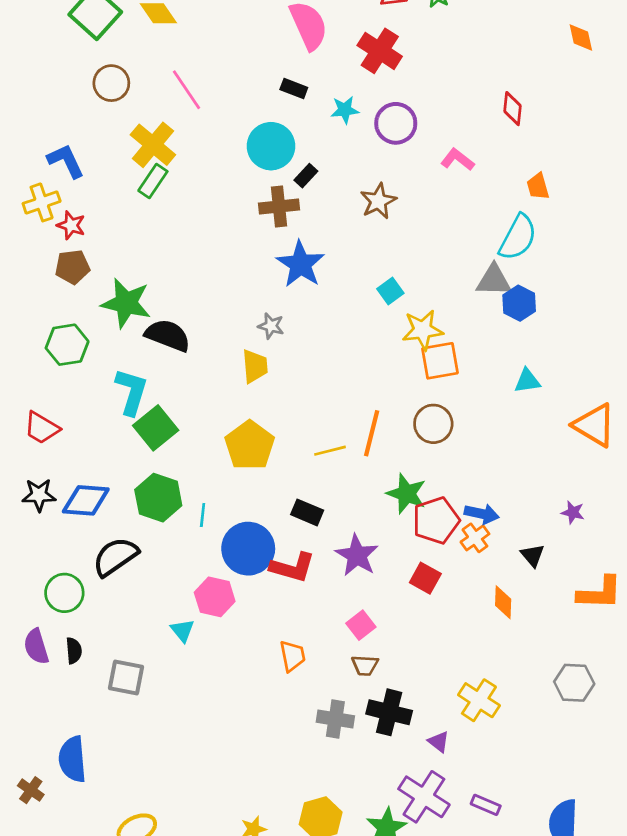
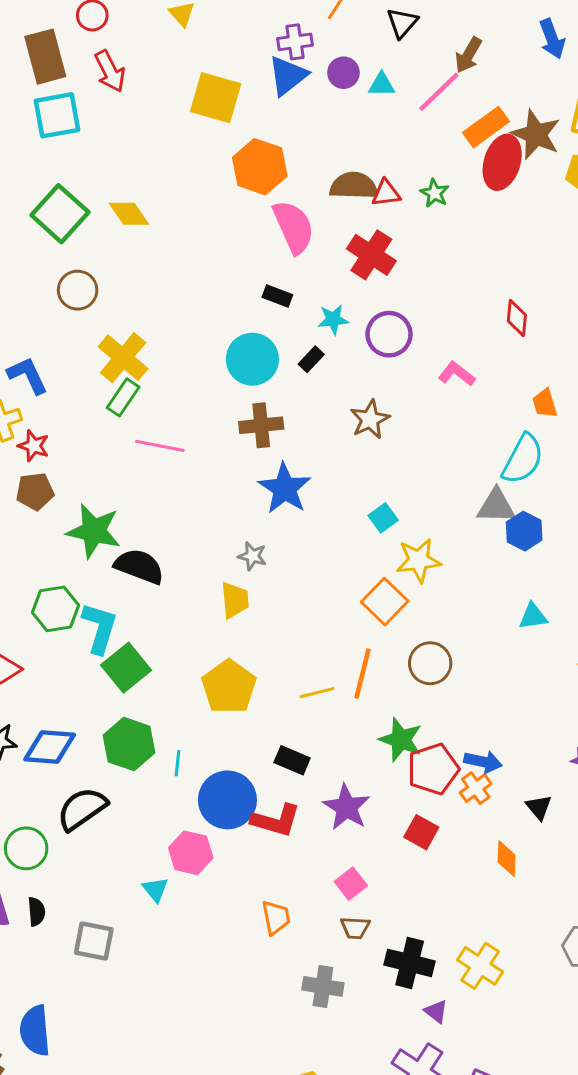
pink line: (186, 90) -> (160, 446), moved, turned -45
black rectangle: (306, 176) -> (311, 359), moved
green hexagon: (67, 345) -> (56, 609), moved
orange square: (440, 361) -> (385, 602), moved, turned -36
black cross: (389, 712) -> (410, 963), moved

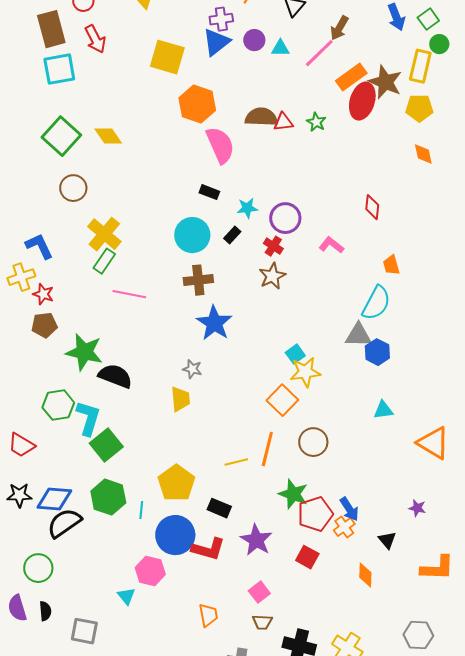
red cross: (371, 255) -> (273, 246), moved, size x0.6
cyan square: (383, 518) -> (295, 354), moved
yellow pentagon: (229, 687) -> (176, 483), moved
blue arrow: (483, 762) -> (349, 509), turned 45
black semicircle: (82, 809) -> (64, 523), moved

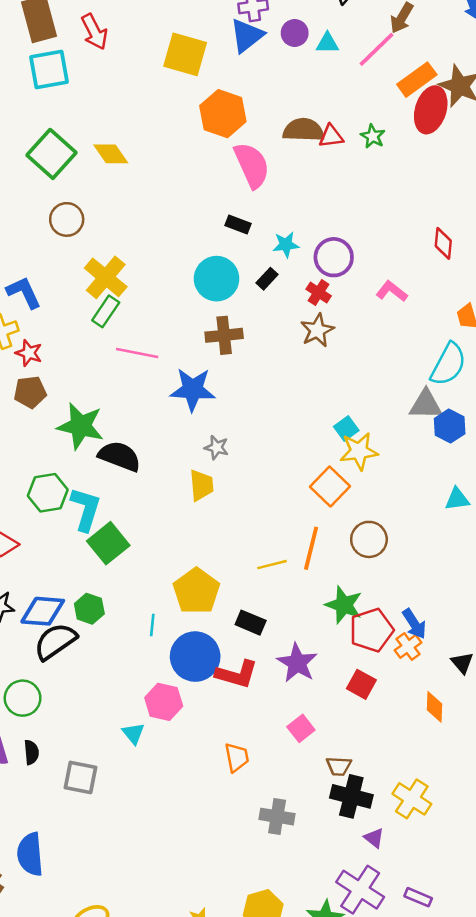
blue star: (214, 323) -> (193, 389), moved, turned -30
green hexagon: (108, 497) -> (89, 609), moved, size x0.7
brown trapezoid: (262, 622) -> (339, 766), moved

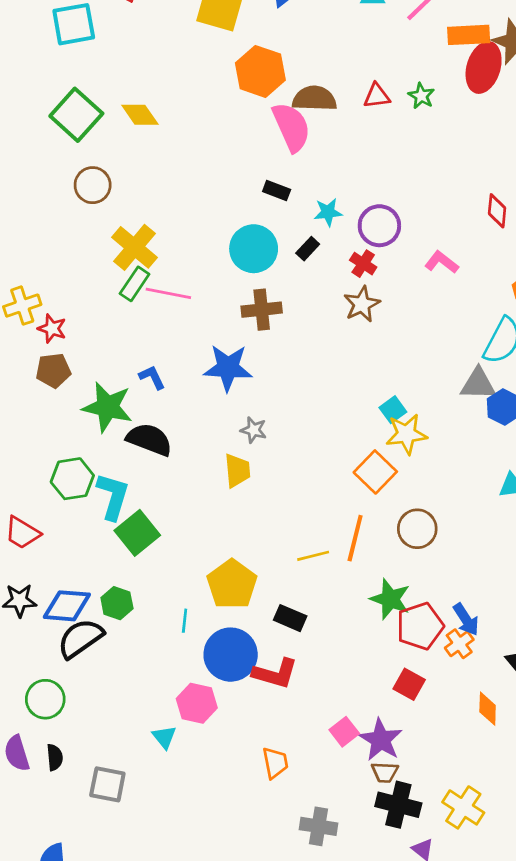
orange rectangle: (417, 80) -> (469, 35), turned 33
brown semicircle: (303, 130) -> (314, 99), moved
blue L-shape: (24, 292) -> (152, 377), moved, size x0.7
pink line: (137, 353) -> (168, 293), moved
purple star: (297, 663) -> (381, 740), moved

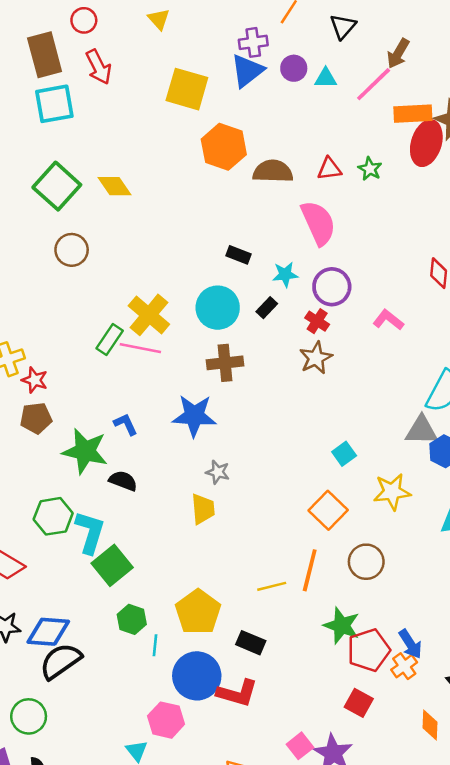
pink semicircle: (291, 127) -> (318, 223), moved
yellow cross: (135, 247) -> (149, 315), moved
yellow star: (406, 434) -> (392, 492), moved
black semicircle: (149, 439) -> (123, 481), size x0.7
green hexagon: (117, 603) -> (132, 619), moved

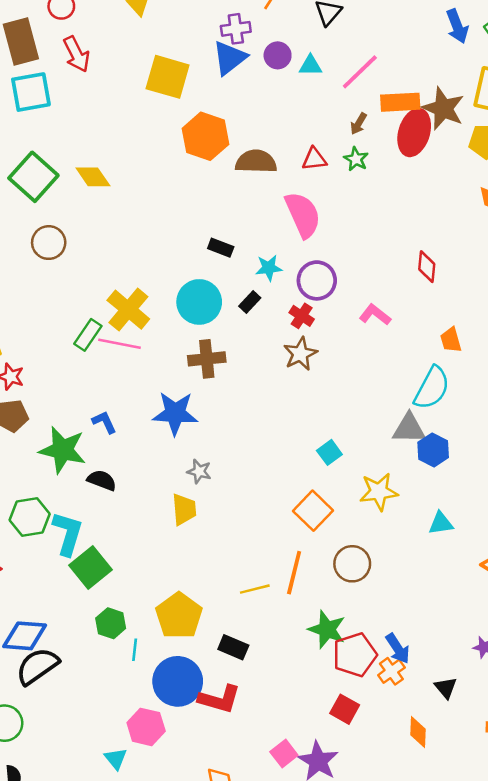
brown arrow: (398, 53) -> (359, 124), moved, size x0.7

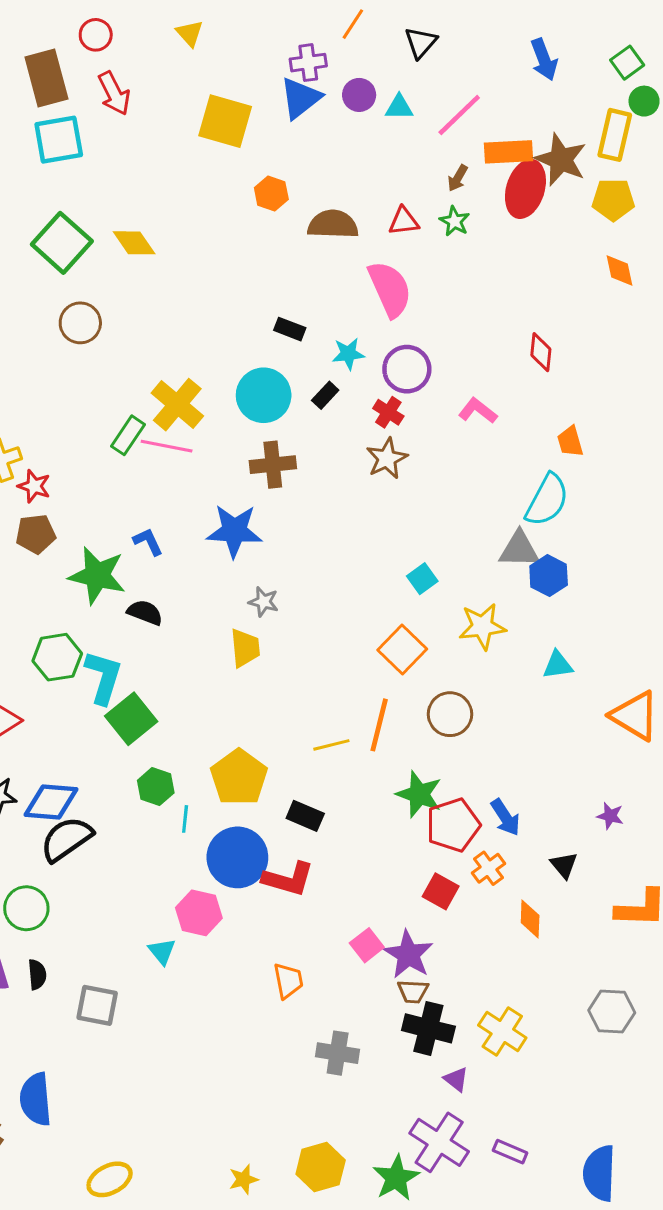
blue arrow: (457, 26) -> (544, 59), moved
orange hexagon: (205, 136) -> (271, 194), size x0.6
orange cross: (391, 671) -> (488, 868), moved

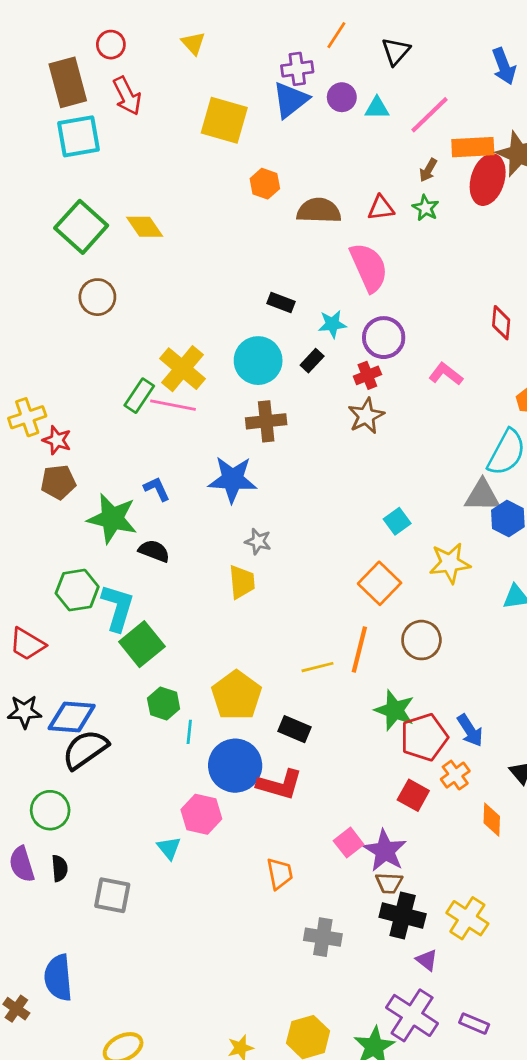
red cross: (388, 412) -> (367, 375), turned 35

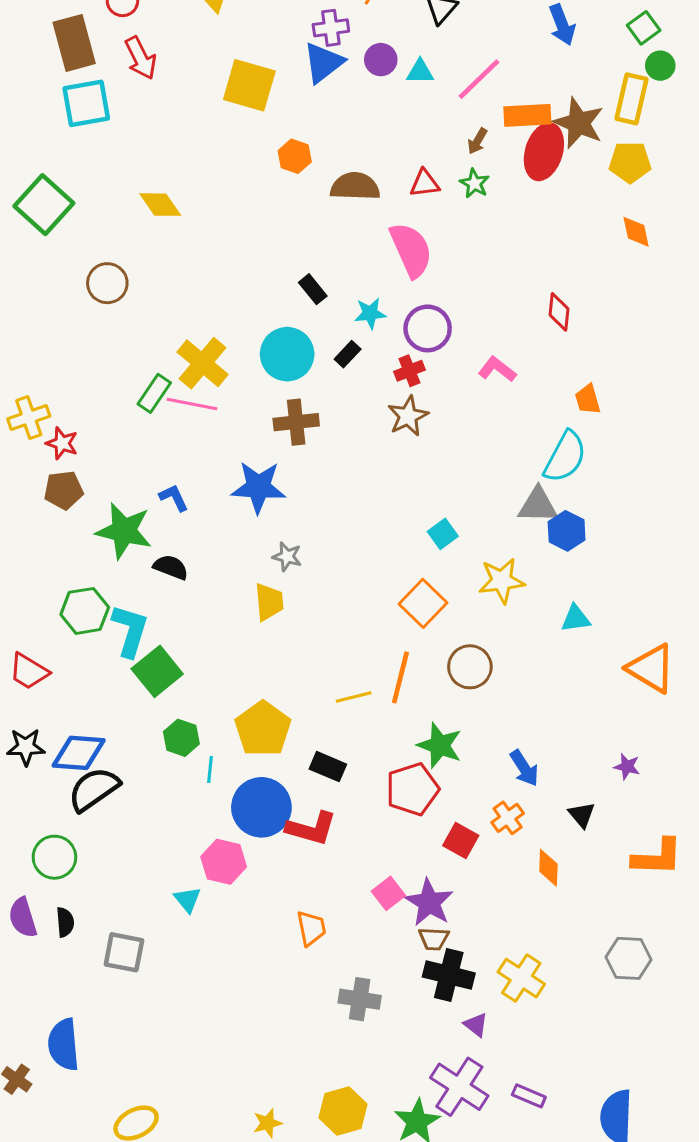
green square: (81, 227) -> (44, 205), moved
black rectangle: (281, 302) -> (313, 289), turned 30
red pentagon: (424, 737) -> (412, 789), moved

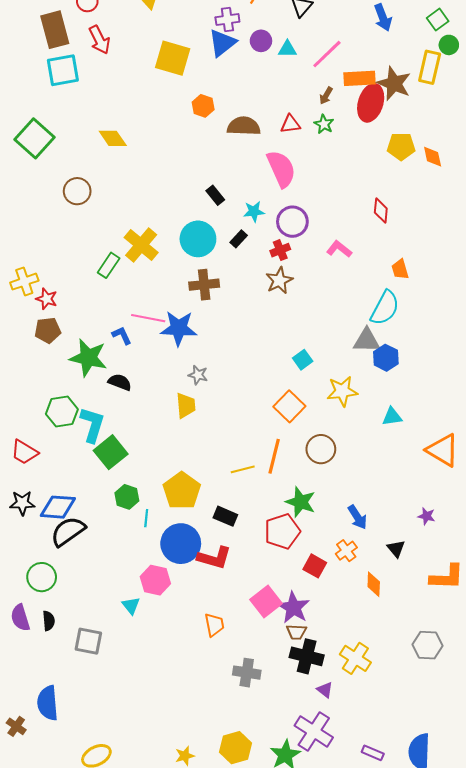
yellow pentagon: (630, 162) -> (401, 146), moved
pink line: (192, 404) -> (148, 318), moved
pink square: (388, 893) -> (266, 601), size x1.4
purple rectangle: (529, 1096) -> (373, 753), moved

